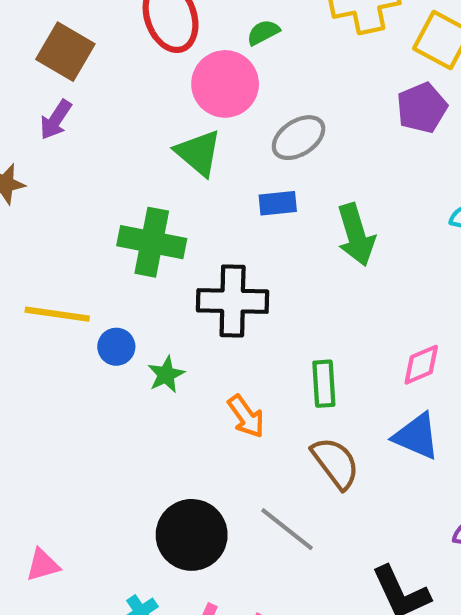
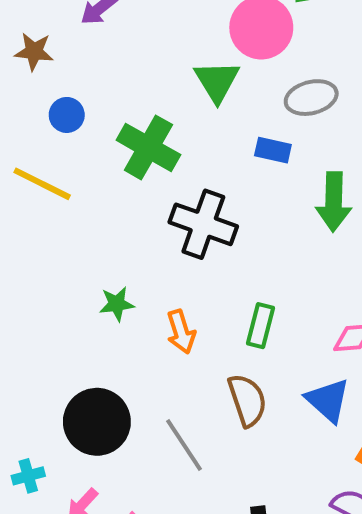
blue circle: (116, 347) -> (67, 115), moved
green star: (166, 375) -> (117, 304), moved

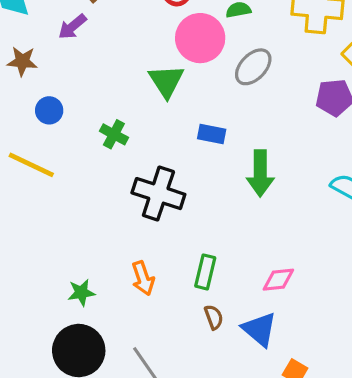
gray ellipse: (311, 98) -> (253, 67), moved, turned -30
green cross: (148, 147) -> (114, 134), size x0.6
green star: (117, 304) -> (81, 293), moved
brown semicircle: (247, 400) -> (214, 317), moved, size x0.6

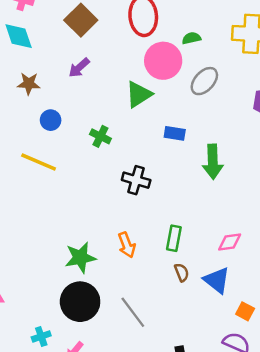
purple arrow: (72, 27) -> (79, 68), moved
green triangle: (166, 81) -> (139, 94), turned 32
black cross: (158, 194) -> (136, 180), size x0.7
green star: (81, 293) -> (80, 258), size x1.5

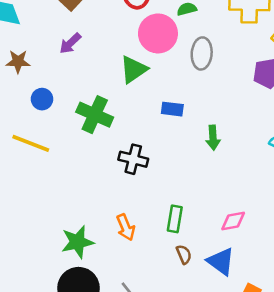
gray ellipse: (204, 81) -> (202, 53), turned -36
green cross: (100, 136) -> (95, 115), size x1.6
green arrow: (213, 162) -> (213, 138), size x0.7

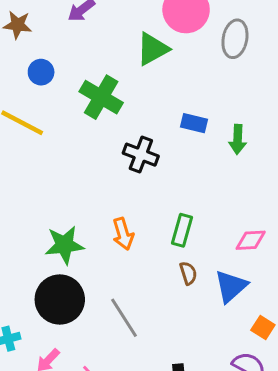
blue rectangle: (172, 109) -> (194, 123), moved
blue triangle: (221, 261) -> (231, 286), turned 36

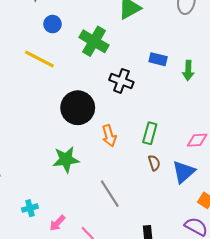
green star: (64, 245) -> (66, 159), moved
black circle: (60, 299) -> (78, 108), moved

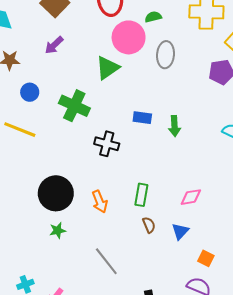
black circle: (78, 108) -> (56, 193), moved
green star: (66, 159) -> (58, 230), size x0.6
blue triangle: (184, 172) -> (180, 231), size x0.7

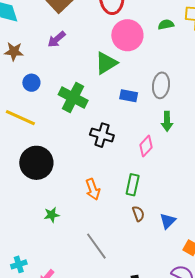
green semicircle: (153, 17) -> (166, 25), moved
gray ellipse: (165, 55) -> (161, 85), moved
blue rectangle: (142, 118) -> (129, 96), moved
black circle: (56, 193) -> (36, 163), moved
pink diamond: (191, 197) -> (146, 146), moved, turned -40

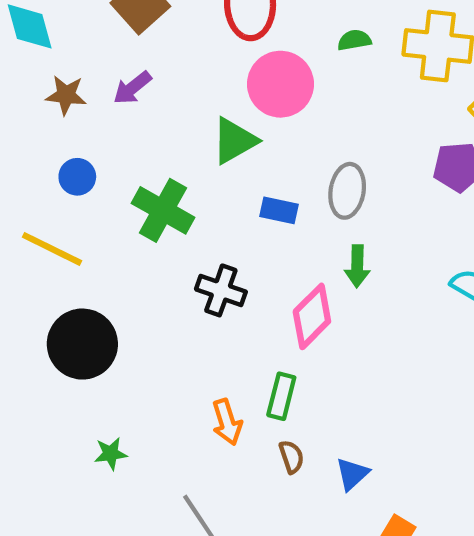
green semicircle: (166, 25) -> (354, 40), moved
brown star: (14, 51) -> (66, 95), moved
pink diamond: (146, 146) -> (312, 316), size x1.4
orange arrow: (93, 189) -> (227, 422), moved

